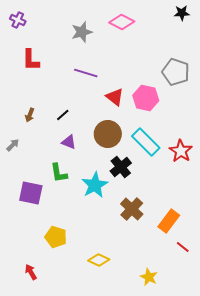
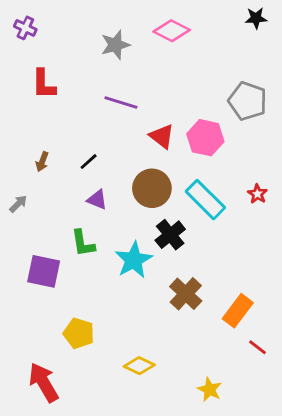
red star: (181, 151) -> (257, 194), moved, size x0.6
red arrow: (31, 272) -> (44, 382), size x1.8

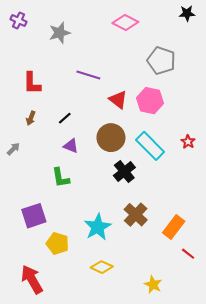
gray star: (115, 45) -> (60, 33), moved
red L-shape: (44, 84) -> (32, 83), moved
gray pentagon: (248, 101) -> (161, 61), moved
cyan star: (134, 260) -> (98, 227), moved
purple square: (44, 271) -> (34, 216), moved, turned -30

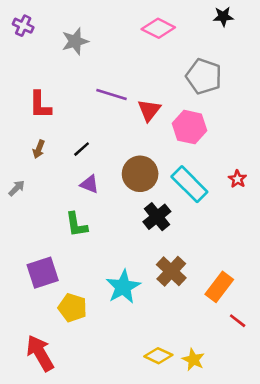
black star: (187, 13) -> (223, 17), moved
red triangle: (118, 100) -> (149, 110), moved, turned 30
yellow diamond: (102, 267) -> (158, 356), moved

